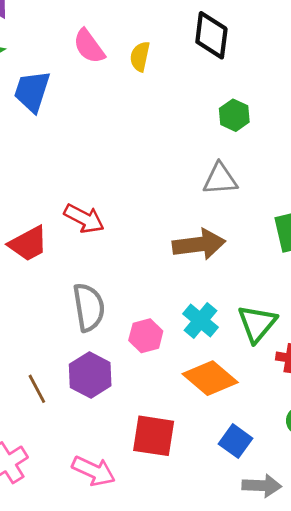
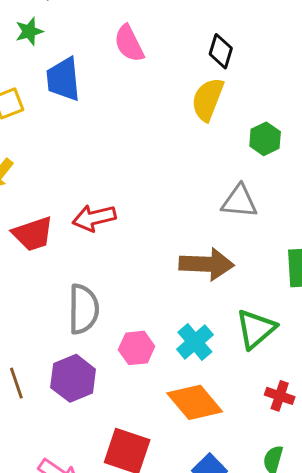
black diamond: (211, 35) -> (221, 51), moved, size x0.7
yellow semicircle: (140, 57) -> (208, 99), moved, size x1.4
blue trapezoid: (32, 91) -> (63, 79), turned -33
red arrow: (84, 219) -> (94, 218), turned 129
green triangle: (257, 324) -> (256, 329), moved

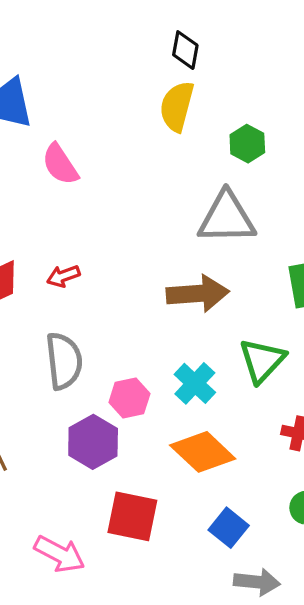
pink semicircle: (129, 43) -> (60, 164), moved
gray triangle: (240, 201) -> (227, 218), size x1.4
red arrow: (94, 218) -> (63, 276), moved, size x0.7
purple hexagon: (73, 378) -> (93, 442), moved

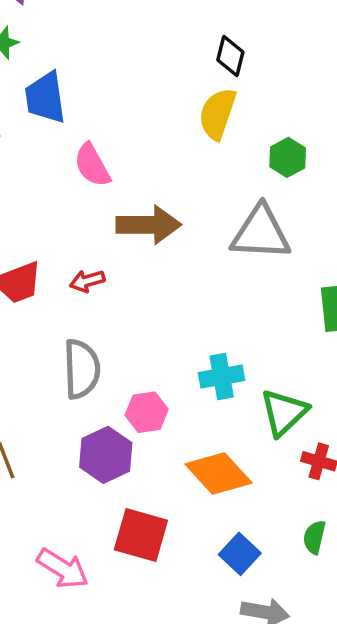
brown arrow: (198, 294) -> (149, 225), moved
green triangle: (262, 361) -> (284, 412), moved
cyan cross: (195, 383) -> (222, 377), moved, turned 33

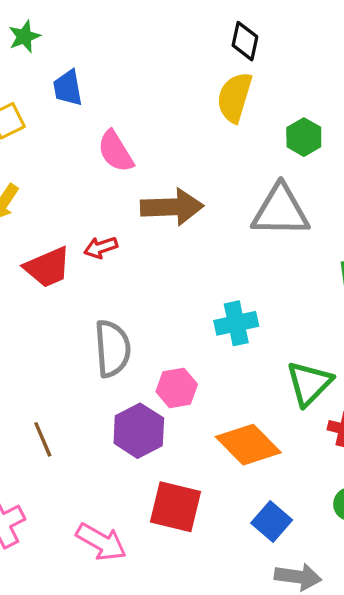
blue trapezoid: (45, 98) -> (68, 88), size x0.7
red arrow: (87, 281) -> (101, 247), moved
cyan cross: (222, 377) -> (236, 323), moved

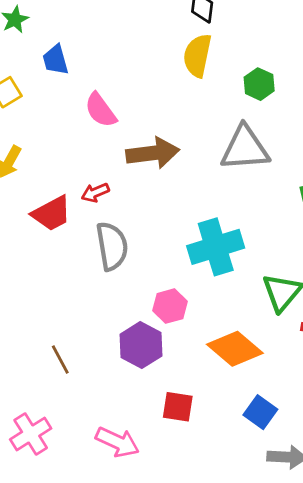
cyan cross: (236, 323) -> (216, 247), size x1.5
gray semicircle: (112, 349) -> (112, 246), moved
red square: (176, 507) -> (178, 407), size x0.7

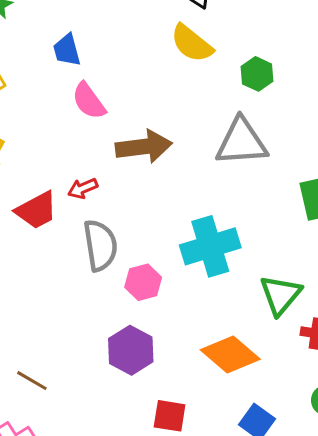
yellow semicircle: (197, 56) -> (192, 43), turned -63
blue trapezoid: (56, 60) -> (67, 50), moved
pink hexagon: (170, 306) -> (143, 282), moved
brown line: (60, 359) -> (32, 381), moved, turned -32

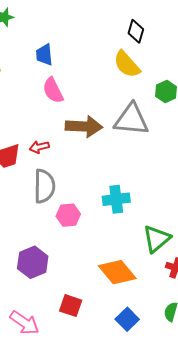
gray triangle: (242, 142) -> (131, 120), moved
cyan cross: (210, 246) -> (116, 199), size x0.7
purple hexagon: (131, 350) -> (33, 262), moved

